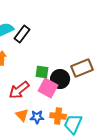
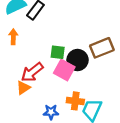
orange triangle: (22, 115) -> (23, 88), moved, turned 40
blue star: (37, 117) -> (51, 112), moved

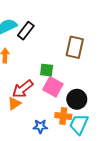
brown rectangle: (102, 48) -> (75, 47), moved, turned -55
black circle: (78, 60) -> (77, 99), moved

